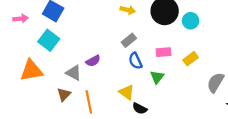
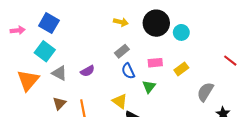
orange triangle: (31, 71) -> (28, 80), turned -40
gray triangle: (74, 73) -> (59, 73), moved

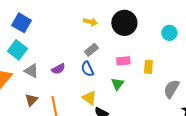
cyan circle: (181, 32) -> (169, 33), moved
yellow rectangle: (181, 69) -> (148, 67), turned -48
blue semicircle: (128, 71) -> (87, 69), moved

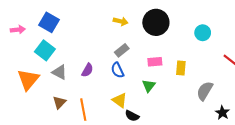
purple semicircle: (58, 69) -> (87, 70), turned -32

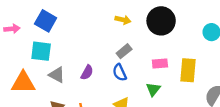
cyan square: (45, 50) -> (41, 51), turned -30
yellow rectangle: (181, 68) -> (188, 70), size x1.5
orange triangle: (28, 79) -> (23, 83), turned 50

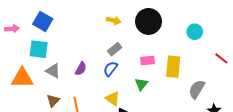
blue semicircle: (120, 72) -> (111, 69), turned 63

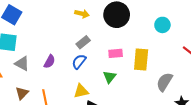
yellow triangle: (113, 98) -> (81, 91), turned -49

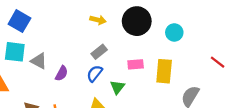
cyan circle: (162, 25) -> (174, 32), moved
gray triangle: (22, 64) -> (39, 61), moved
green triangle: (110, 77) -> (117, 87), moved

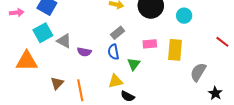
cyan square: (15, 52) -> (43, 33), turned -36
purple semicircle: (62, 73) -> (84, 52), turned 72
blue semicircle: (95, 73) -> (113, 52), turned -49

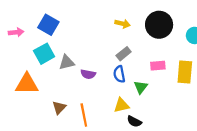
gray triangle: (64, 41) -> (67, 62), turned -42

